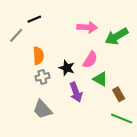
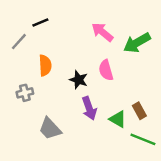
pink arrow: (87, 27) -> (102, 32), turned -144
pink semicircle: (90, 60) -> (106, 70), turned 132
gray cross: (42, 77) -> (25, 93), moved
green triangle: (100, 79) -> (118, 119), moved

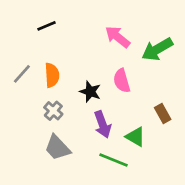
gray line: (19, 42) -> (22, 74), moved
gray cross: (25, 93) -> (53, 111), moved, turned -35
brown rectangle: (139, 111) -> (163, 113), moved
green line: (143, 139) -> (113, 160), moved

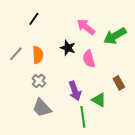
black line: (46, 26) -> (34, 19), turned -32
black star: (90, 92) -> (68, 48), moved
green line: (113, 160) -> (83, 117), turned 60

